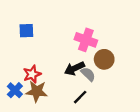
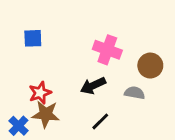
brown circle: (104, 59) -> (150, 66), moved
gray semicircle: (88, 74) -> (135, 93), moved, turned -35
blue cross: (15, 90) -> (19, 126), moved

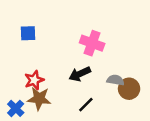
brown circle: (150, 66) -> (129, 89), moved

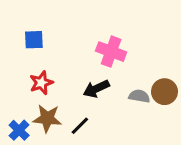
red star: (34, 80) -> (41, 83), moved
brown circle: (129, 89) -> (165, 92), moved
black line: (86, 105) -> (80, 126), moved

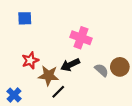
blue square: (34, 40) -> (25, 18), moved
gray semicircle: (139, 96) -> (101, 70), turned 32
brown star: (47, 118) -> (49, 76), moved

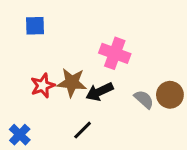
brown star: (49, 76) -> (72, 82), moved

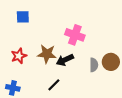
red star: (43, 86) -> (19, 56), moved
gray semicircle: (144, 99) -> (94, 65), turned 48
blue cross: (20, 135) -> (13, 88), turned -32

